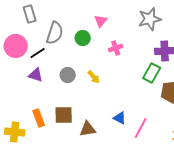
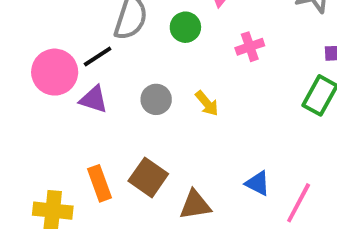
pink circle: (16, 46) -> (55, 72), moved
brown square: (64, 115) -> (148, 177), turned 36

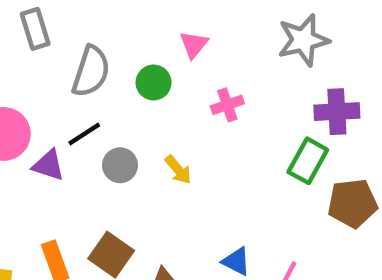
black line: (98, 56) -> (84, 134), moved

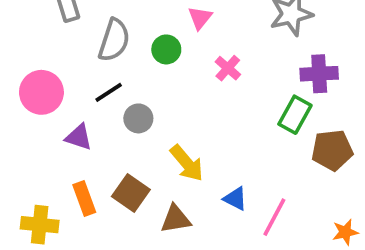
pink cross: (227, 105) -> (228, 68), turned -30
purple triangle: (48, 165) -> (79, 137), moved
yellow arrow: (178, 170) -> (187, 163), moved, size x1.5

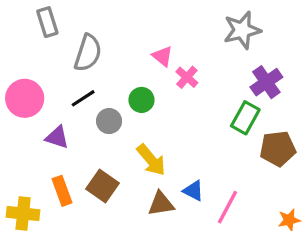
pink triangle: (200, 18) -> (163, 56), moved, turned -30
green circle: (166, 49) -> (141, 100), moved
purple cross: (319, 74) -> (266, 82), turned -32
brown triangle: (176, 219) -> (161, 204), moved

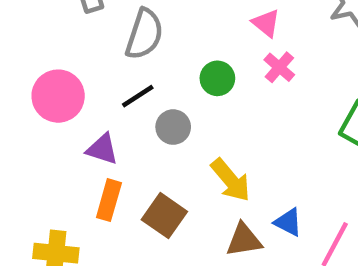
pink triangle: (163, 56) -> (266, 23), moved
green circle: (141, 100) -> (217, 78), moved
orange rectangle: (62, 191) -> (109, 200), moved, turned 36

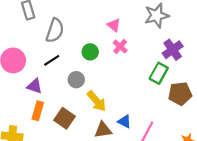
gray circle: (173, 127) -> (76, 80), moved

